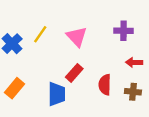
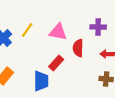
pink triangle: (77, 37) -> (58, 32), turned -36
red semicircle: (105, 85) -> (78, 48), moved

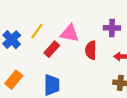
red rectangle: (56, 63) -> (52, 49), moved

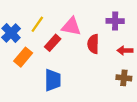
orange rectangle: (14, 80) -> (23, 57), moved

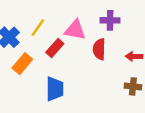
purple cross: (115, 21) -> (110, 20), moved

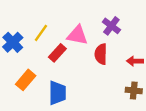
purple cross: (110, 20) -> (111, 26), turned 36
orange rectangle: (22, 64) -> (26, 80), moved

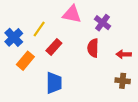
pink triangle: (77, 35) -> (72, 14), moved
orange rectangle: (26, 80) -> (25, 61), moved

